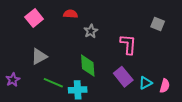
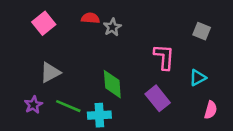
gray star: (91, 31) -> (112, 27), moved
purple star: (13, 80) -> (33, 105), moved
cyan triangle: (145, 83) -> (198, 78), moved

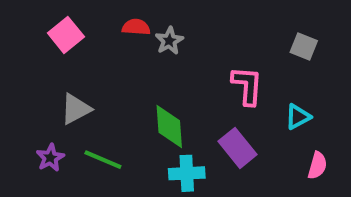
cyan cross: (99, 115) -> (187, 173), moved

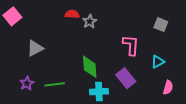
pink square: (66, 35) -> (12, 16), moved
gray triangle: (76, 109) -> (35, 48), moved
green line: (103, 160) -> (55, 84), turned -30

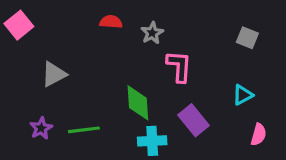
gray star: (90, 21) -> (152, 33), moved
pink L-shape: (131, 45) -> (179, 66), moved

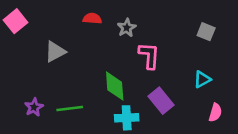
gray triangle: (54, 74) -> (55, 52), moved

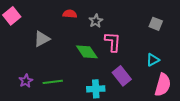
green diamond: (115, 86) -> (87, 52), moved, turned -30
pink semicircle: (215, 113) -> (163, 85), size x1.6

